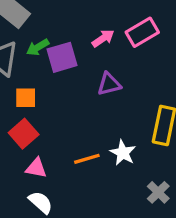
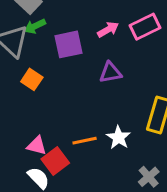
green arrow: (38, 47) -> (35, 26), moved
orange square: (26, 98) -> (32, 79), turned 30
red square: (24, 134) -> (55, 161), moved

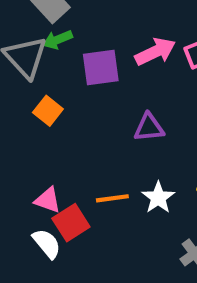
pink arrow: (108, 30) -> (155, 52), size x1.4
purple triangle: (110, 73) -> (149, 127), moved

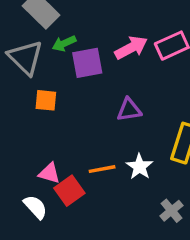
green arrow: (58, 40) -> (64, 43), moved
orange square: (48, 111) -> (46, 100), turned -30
white semicircle: (47, 244) -> (35, 207), moved

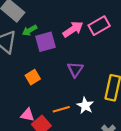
orange square: (46, 100) -> (33, 77), moved, turned -32
purple triangle: (129, 110) -> (75, 69), turned -42

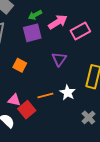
pink rectangle: (99, 26) -> (80, 31), moved
green arrow: (30, 30) -> (35, 15), moved
orange square: (33, 77) -> (20, 65), turned -32

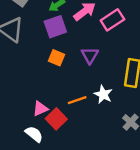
orange square: (20, 65) -> (56, 58), moved
pink triangle: (14, 100) -> (40, 109), turned -32

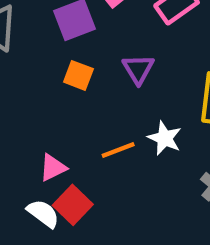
red square: (56, 119) -> (73, 205), moved

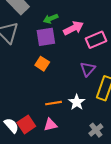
purple triangle: (138, 69) -> (88, 69), moved
pink triangle: (53, 168) -> (50, 125), moved

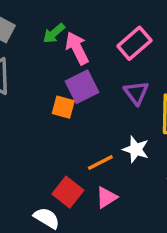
pink arrow: (73, 28) -> (77, 48), moved, turned -72
purple square: (46, 37) -> (82, 87), moved
red square: (26, 124) -> (68, 192), moved

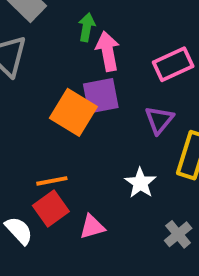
green arrow: (54, 33) -> (87, 27), turned 125
orange square: (63, 107) -> (73, 112), size x1.6
orange line: (100, 162) -> (52, 181), moved

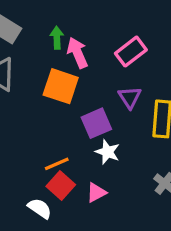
purple square: (101, 96) -> (96, 123), moved
orange square: (73, 112) -> (61, 86), moved
white star: (140, 183) -> (107, 152), moved

